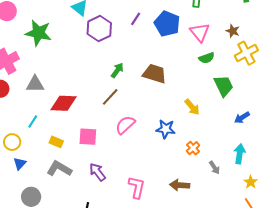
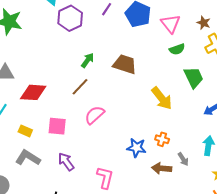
yellow arrow: (192, 107) -> (162, 98), size x1.4
blue star: (166, 129) -> (136, 148), moved
orange cross: (193, 148) -> (162, 139), turned -32
brown arrow: (180, 185) -> (162, 168), moved

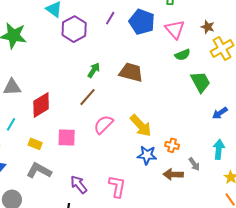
red diamond: (33, 92) -> (41, 105), turned -32
yellow arrow: (162, 98) -> (141, 126), moved
purple arrow: (66, 162) -> (79, 184), moved

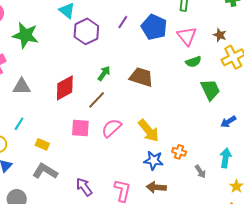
red diamond: (41, 105) -> (65, 88), moved
pink square: (67, 138) -> (80, 128), moved
brown arrow: (173, 174) -> (156, 187), moved

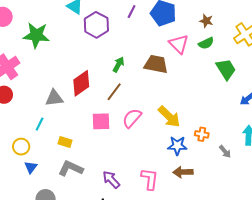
brown star: (220, 35) -> (206, 21), moved
pink triangle: (187, 36) -> (179, 44), moved
gray triangle: (22, 87) -> (54, 98), moved

